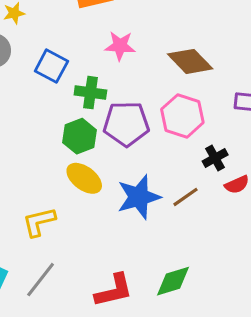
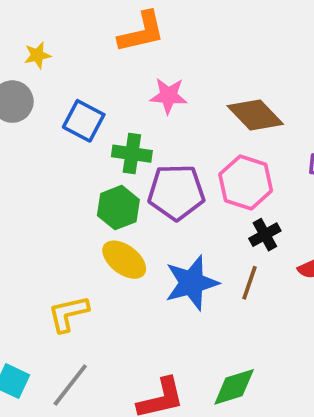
black cross: (215, 158) -> (265, 235), moved
brown line: (185, 197) -> (249, 283), turned -36

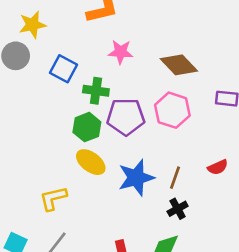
yellow star: (37, 55) -> (32, 25), size x1.5
black cross: (265, 235) -> (178, 209), moved

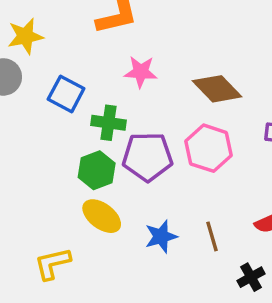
blue star: (136, 178) -> (161, 236), size x0.7
brown line: (175, 178) -> (212, 236), turned -35
black cross: (178, 209) -> (251, 277), moved

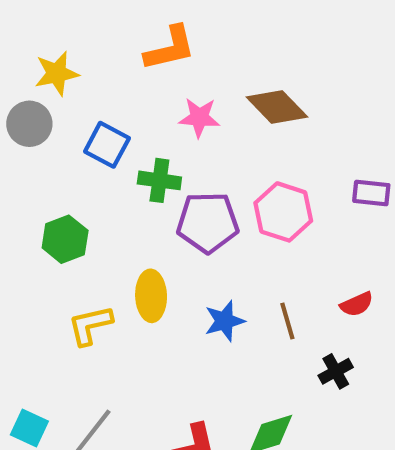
brown diamond: (217, 89) -> (277, 107), moved
green hexagon: (97, 170) -> (65, 239), moved
yellow ellipse: (102, 216) -> (151, 296), turned 51
yellow L-shape: (52, 264) -> (90, 325), moved

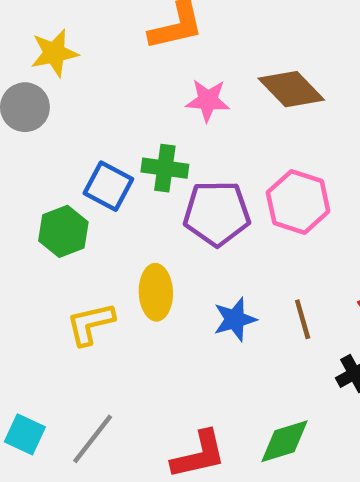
blue square: (107, 145) -> (108, 186), moved

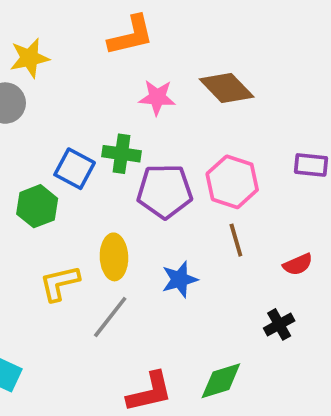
brown line: (303, 319) -> (236, 240), moved
gray line: (93, 439) -> (110, 317), moved

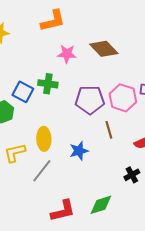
pink hexagon: (232, 182) -> (123, 98), moved
purple pentagon: (165, 191) -> (90, 100), moved

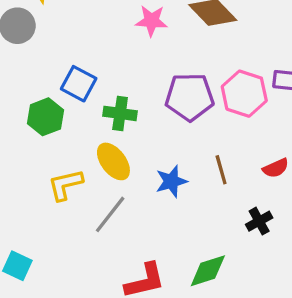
green cross: (48, 84) -> (120, 113), moved
brown line: (109, 130) -> (221, 170), moved
yellow ellipse: (44, 139) -> (113, 161), turned -35

